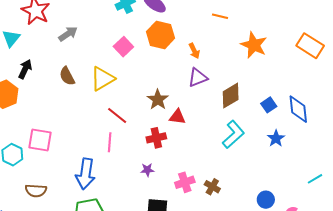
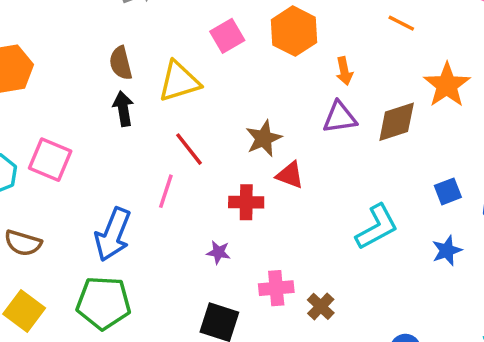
black arrow: (25, 69) -> (123, 109), moved, turned -48
brown diamond: (231, 96) -> (397, 122), moved

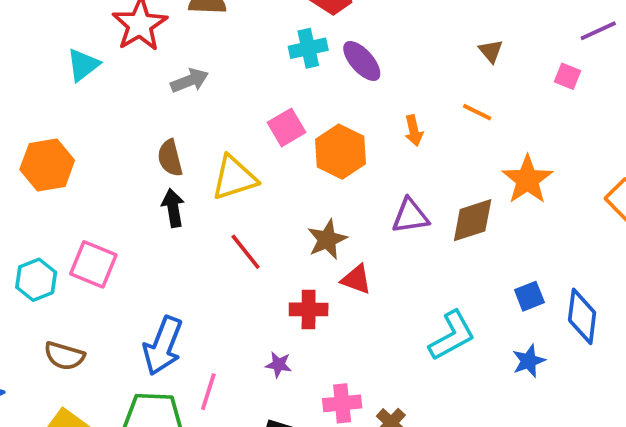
orange hexagon: (294, 31) -> (340, 152), moved
orange arrow: (344, 71) -> (414, 131), moved
pink line: (166, 191) -> (208, 392), moved

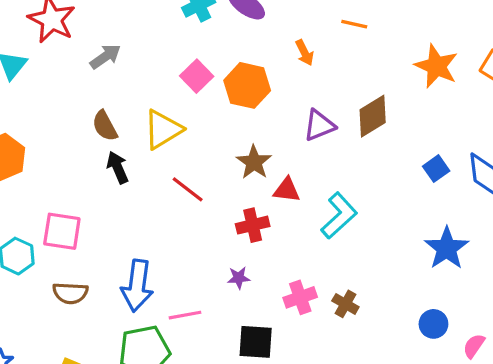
orange star: (527, 180) -> (436, 66), moved
cyan L-shape: (452, 336) -> (339, 216), moved
brown semicircle: (64, 356) -> (70, 293), moved
blue star: (529, 361) -> (447, 248), moved, size x1.5
pink line: (208, 392) -> (185, 315), turned 76

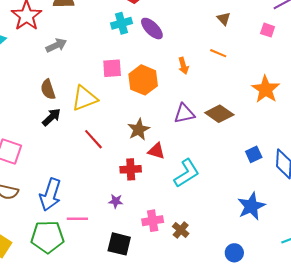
pink square: (197, 76) -> (112, 68), turned 30
brown diamond: (373, 116) -> (219, 114), turned 56
black arrow: (118, 167) -> (51, 117), turned 60

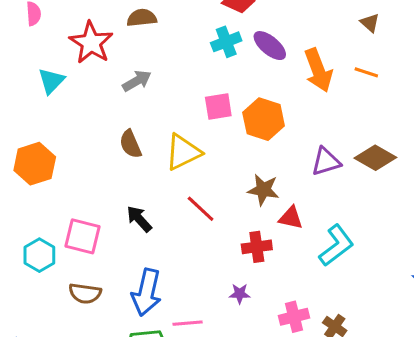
orange arrow: (183, 66) -> (318, 70), moved, size x1.8
black arrow: (51, 117) -> (139, 219), moved, turned -84
brown star: (139, 130) -> (263, 190), turned -30

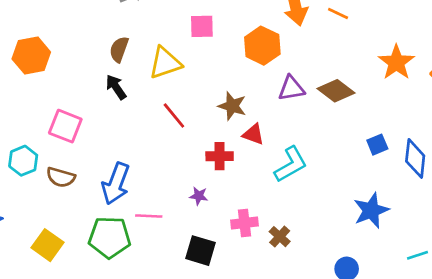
orange hexagon: (264, 119) -> (262, 46), moved
brown semicircle: (130, 144) -> (119, 49), turned 35
black arrow: (139, 219) -> (116, 87), moved
cyan hexagon: (39, 255) -> (23, 161), moved

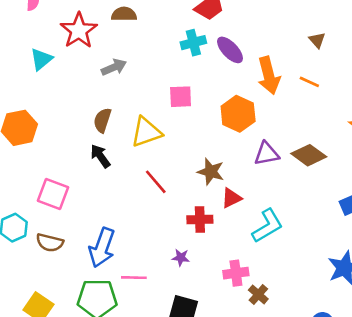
red triangle: (253, 134) -> (231, 198), turned -45
pink cross: (244, 223) -> (236, 273), moved

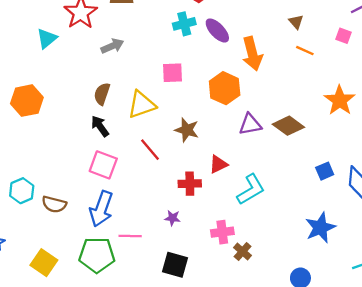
orange line: (309, 82) -> (305, 51), moved
brown star: (211, 172) -> (187, 130), moved
pink square: (53, 194) -> (103, 165), moved

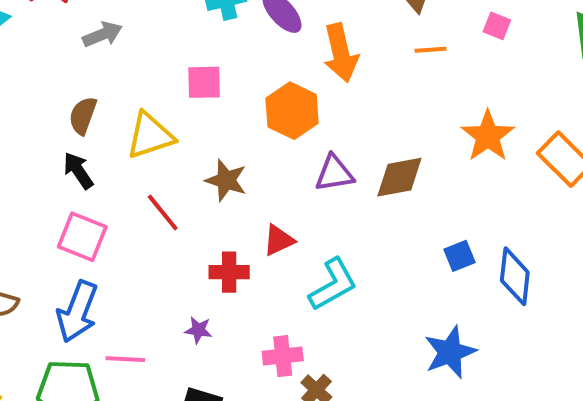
orange line: (305, 51) -> (431, 50), turned -30
brown diamond: (288, 126) -> (399, 177), turned -48

